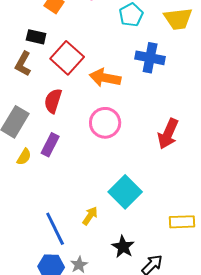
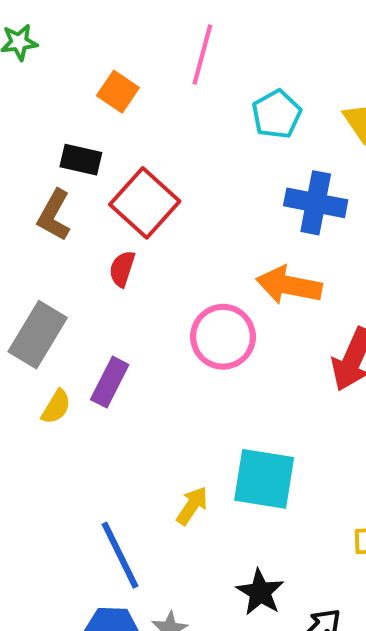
orange arrow: (105, 78) -> (289, 285), moved
red semicircle: (53, 101) -> (122, 269), moved, size x0.7
cyan square: (125, 192) -> (264, 479), turned -36
yellow arrow: (90, 216) -> (192, 506), moved

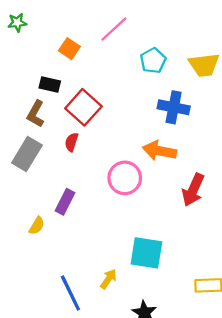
pink line: (202, 55) -> (114, 29), turned 32
gray rectangle: (38, 335) -> (27, 154), moved
yellow semicircle: (56, 407) -> (37, 226), moved
yellow arrow: (192, 506) -> (108, 279), moved

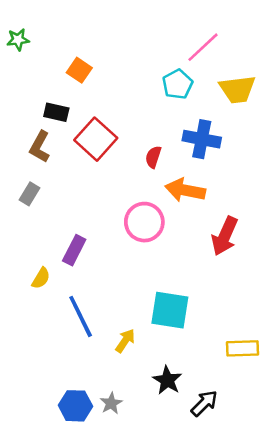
pink line: (114, 29) -> (203, 47), moved
red semicircle: (72, 142) -> (153, 157), moved
gray rectangle: (27, 154) -> (29, 194), size x0.6
blue line: (70, 293) -> (81, 316), moved

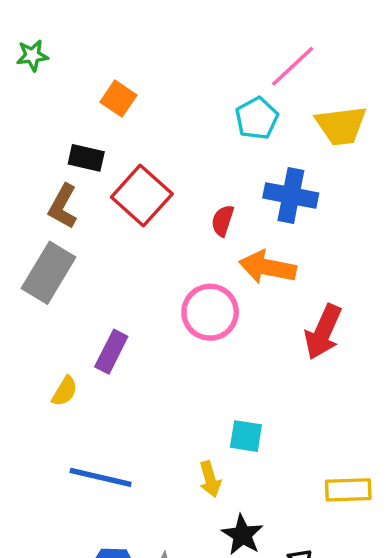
gray rectangle: (29, 194) -> (48, 273), size x1.8
cyan square: (170, 310) -> (246, 436), size x0.6
blue line: (81, 316) -> (101, 477), moved, turned -51
yellow arrow: (125, 341) -> (210, 479), moved, turned 130

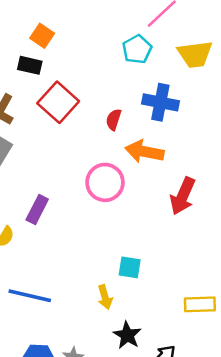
black rectangle: (86, 158) -> (30, 65), moved

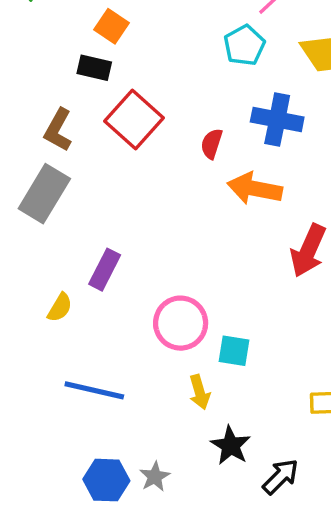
pink circle: (105, 182) -> (181, 323), moved

